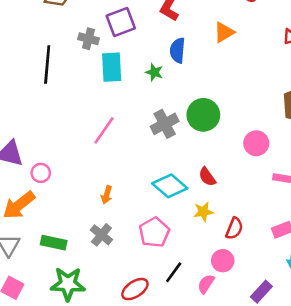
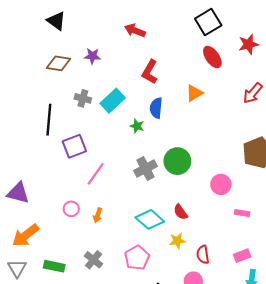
purple square: (121, 22) -> (74, 146), moved
cyan rectangle: (112, 67) -> (113, 101), moved, turned 50
pink circle: (41, 173) -> (71, 209), moved
orange arrow: (107, 195) -> (98, 215), moved
red semicircle: (234, 228) -> (203, 255), turned 150

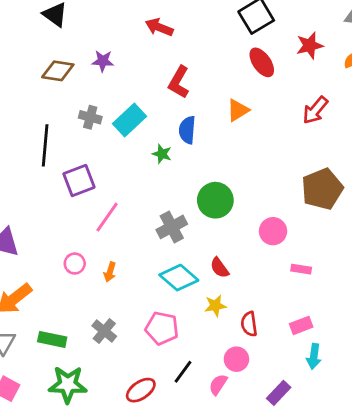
gray cross: (146, 169) -> (172, 227), moved
pink pentagon: (137, 258) -> (162, 328), turned -30

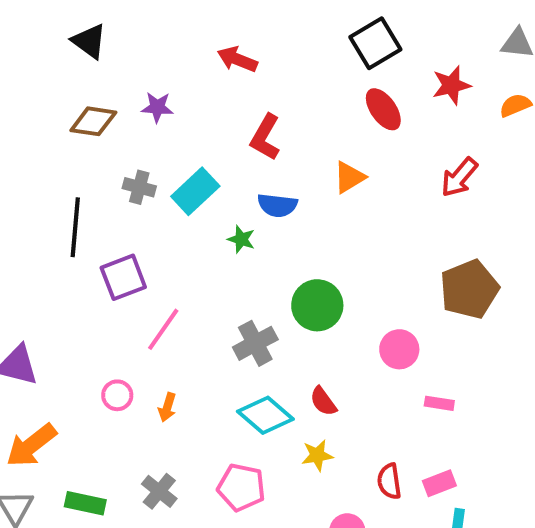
blue semicircle: (187, 130) -> (277, 205), turned -88
red semicircle: (249, 324) -> (389, 481), moved

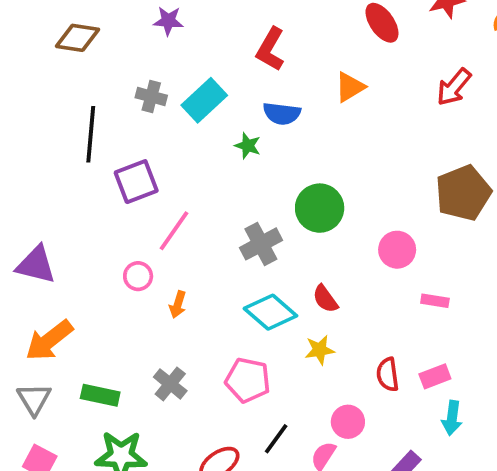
brown diamond: (93, 121) -> (78, 38), moved
pink circle: (117, 395) -> (138, 276), moved

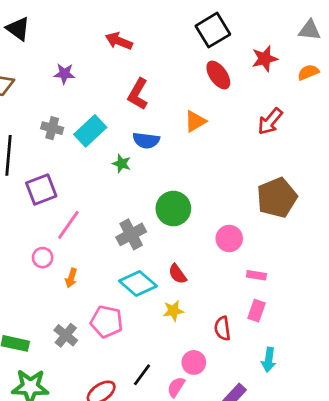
pink rectangle: (435, 376) -> (256, 311), moved, turned -50
pink pentagon: (248, 380) -> (107, 322), moved

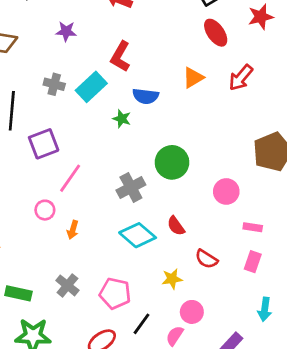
red L-shape: (138, 94) -> (120, 56), moved
red arrow: (270, 121) -> (241, 78), moved
yellow star: (173, 311) -> (172, 279), moved
pink pentagon: (107, 322) -> (115, 293), moved
red semicircle: (222, 328) -> (206, 259), moved, turned -50

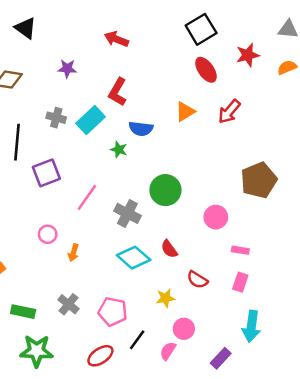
pink line: (70, 178) -> (87, 197), moved
gray cross: (131, 188) -> (127, 213), turned -35
cyan arrow: (265, 309) -> (251, 326), size x1.4

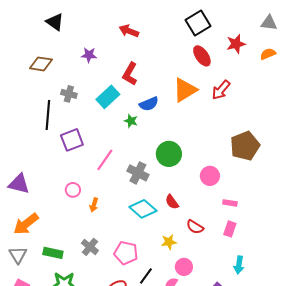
orange triangle: (185, 112) -> (185, 90), size x1.5
gray cross: (56, 118) -> (69, 94), moved
blue semicircle: (141, 129) -> (149, 104), turned -30
cyan arrow: (251, 326) -> (239, 265), size x0.7

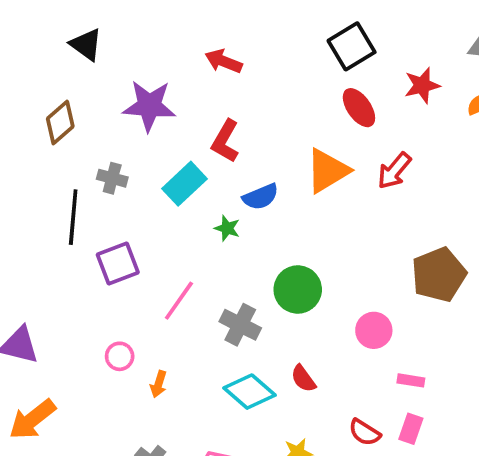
purple star: (89, 55) -> (149, 106), size x1.8
brown diamond: (41, 64) -> (60, 122), turned -50
red semicircle: (195, 227) -> (365, 432), moved

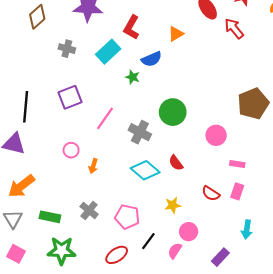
orange triangle: (327, 171) -> (176, 34), moved, size x0.6
red arrow: (394, 171) -> (234, 28), moved, turned 100
black line: (73, 217) -> (26, 107), moved

